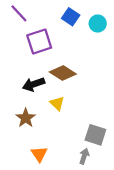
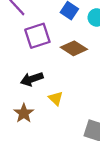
brown diamond: (63, 73) -> (74, 48), moved

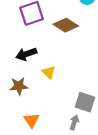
brown star: (24, 113) -> (19, 86), turned 30

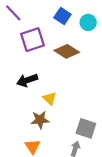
brown star: (19, 86) -> (40, 120), moved

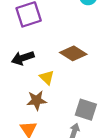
brown diamond: (67, 51) -> (73, 53), moved

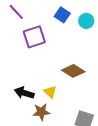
black arrow: (23, 58) -> (24, 93), moved, turned 36

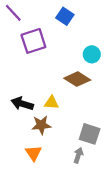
cyan circle: (86, 21) -> (92, 54), moved
yellow triangle: (50, 92) -> (51, 103), turned -40

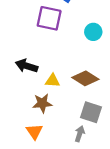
purple square: (33, 41) -> (49, 18), moved, turned 30
brown diamond: (77, 79) -> (85, 78), moved
black arrow: (22, 104) -> (26, 66), moved

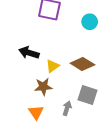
yellow triangle: (53, 81) -> (53, 66), turned -40
gray arrow: (80, 134) -> (67, 108), moved

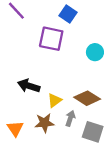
gray arrow: (67, 108) -> (70, 118), moved
orange triangle: (36, 112) -> (15, 128), moved

